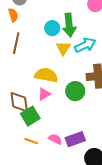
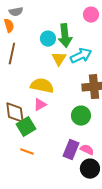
green circle: (75, 91) -> (81, 116), moved
pink semicircle: (55, 139) -> (87, 150), moved
purple rectangle: (75, 139) -> (71, 150), turned -48

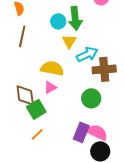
cyan arrow: (81, 56) -> (87, 54), moved
pink semicircle: (87, 150) -> (97, 132), size x1.5
orange line: (27, 152) -> (37, 134), turned -64

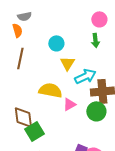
green arrow: (75, 18) -> (95, 40), moved, size x0.6
pink triangle: (50, 87) -> (69, 104), moved
green circle: (91, 98) -> (96, 111), moved

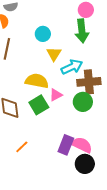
green arrow: (95, 40) -> (82, 31), size x1.6
green square: (34, 131) -> (39, 105), moved

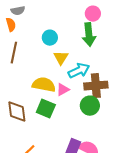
pink triangle: (56, 95) -> (63, 90), moved
green square: (39, 105) -> (46, 109), turned -36

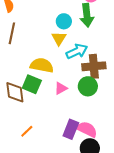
cyan circle: (50, 38) -> (64, 21), moved
pink triangle: (63, 90) -> (61, 88), moved
green square: (46, 109) -> (32, 84), moved

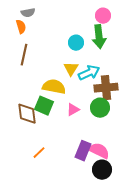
yellow triangle: (59, 38) -> (71, 69), moved

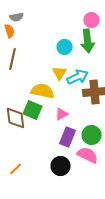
green circle: (100, 108) -> (92, 135), moved
purple rectangle: (83, 151) -> (68, 137), moved
orange line: (39, 153) -> (16, 169), moved
black circle: (102, 170) -> (61, 166), moved

